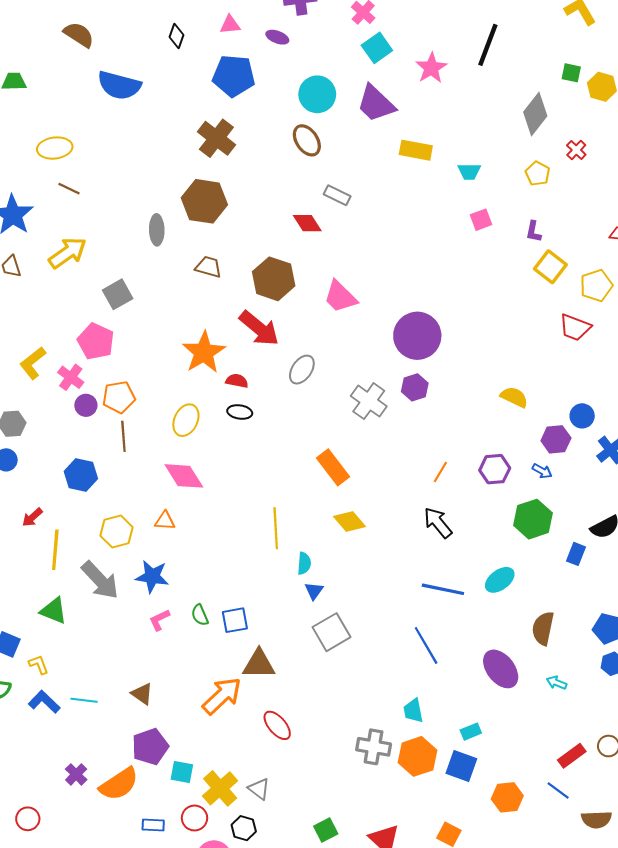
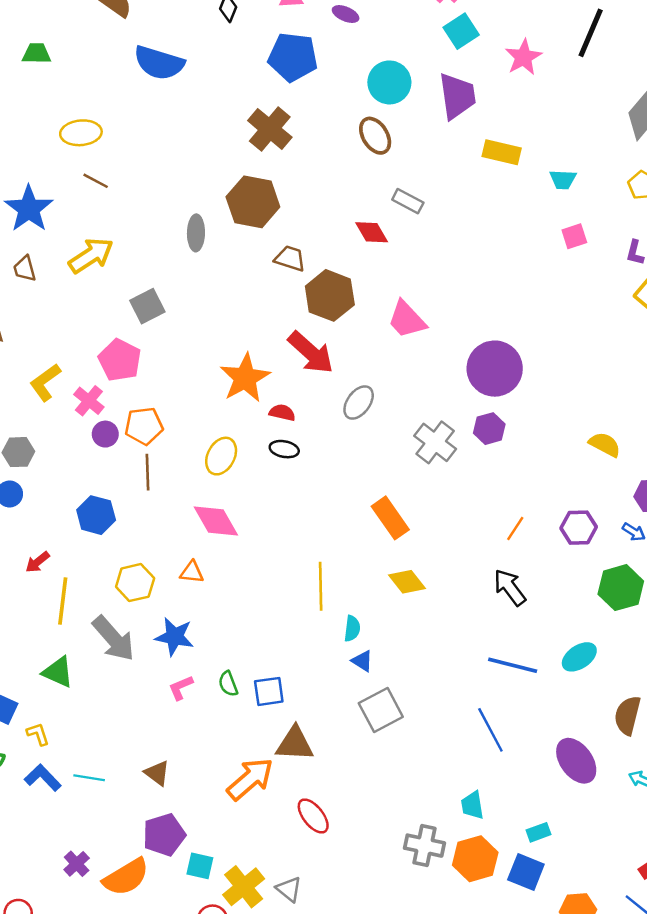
purple trapezoid: (376, 104) -> (457, 96), turned -144
brown trapezoid: (208, 267) -> (290, 258), moved
blue triangle: (314, 591) -> (362, 661), turned -36

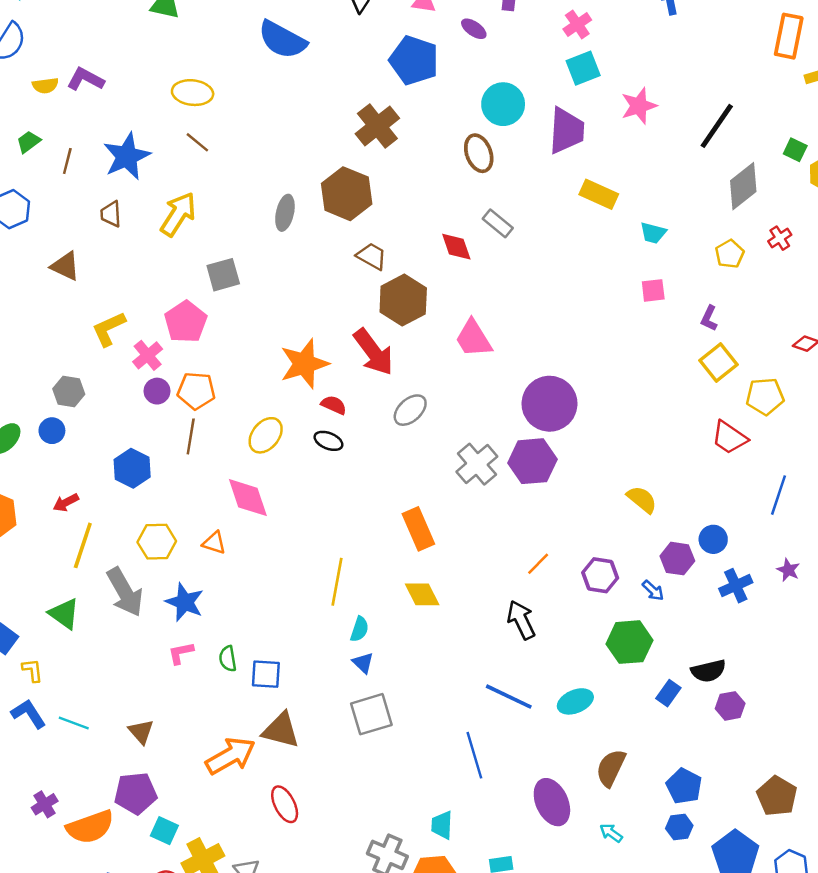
black line: (591, 33) -> (717, 126), moved
yellow arrow: (91, 255) -> (178, 214), turned -36
purple hexagon: (489, 429) -> (532, 461), size x1.5

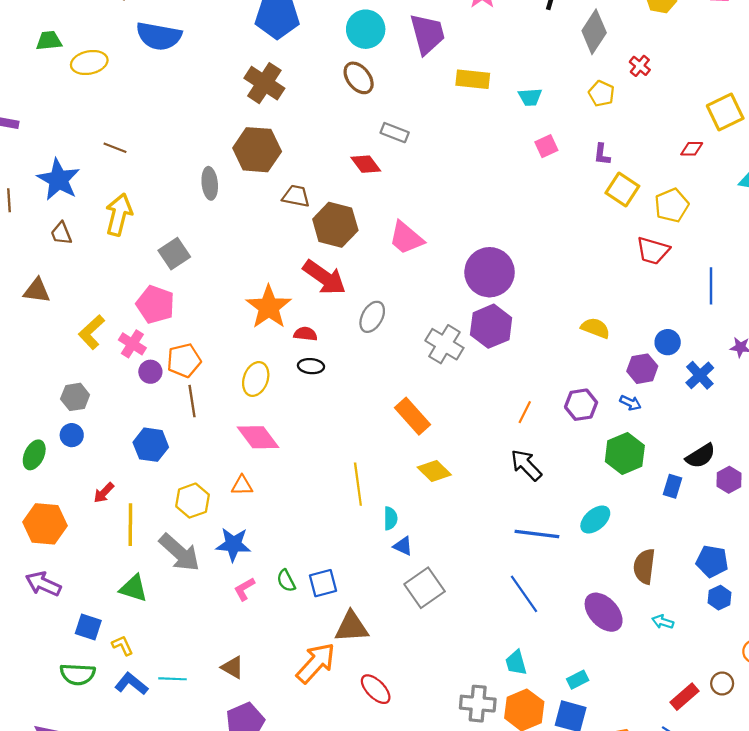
yellow ellipse: (193, 93) -> (89, 63), moved

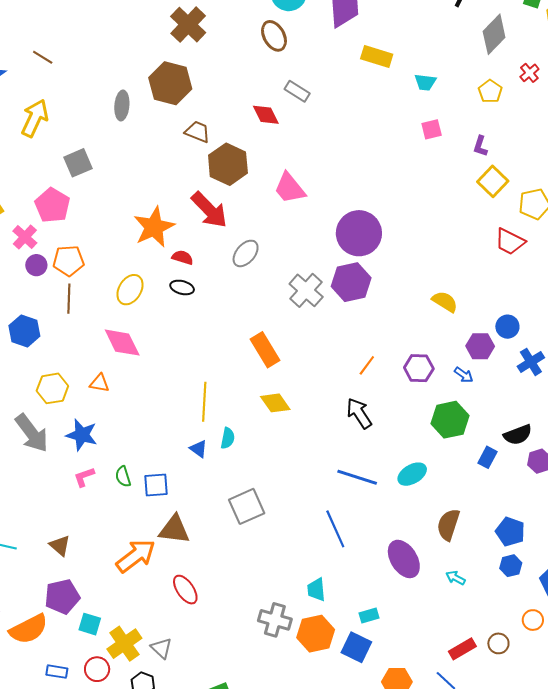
blue triangle: (403, 546) -> (199, 449), moved

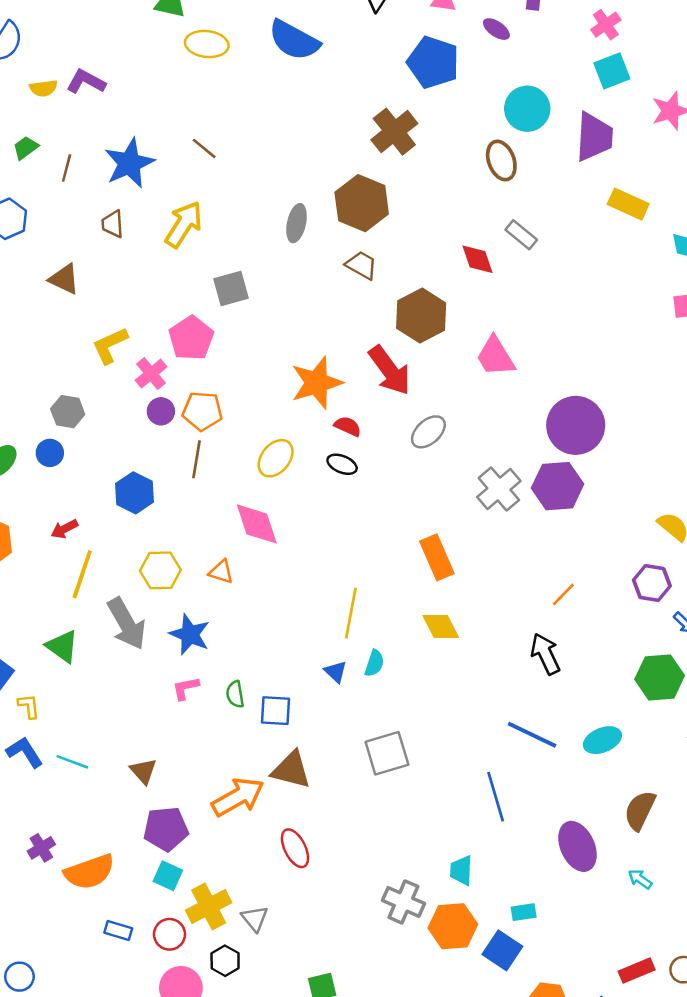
brown trapezoid: (197, 132) -> (361, 265), moved
purple hexagon: (419, 368) -> (652, 583), moved
purple pentagon: (62, 597) -> (166, 829), moved

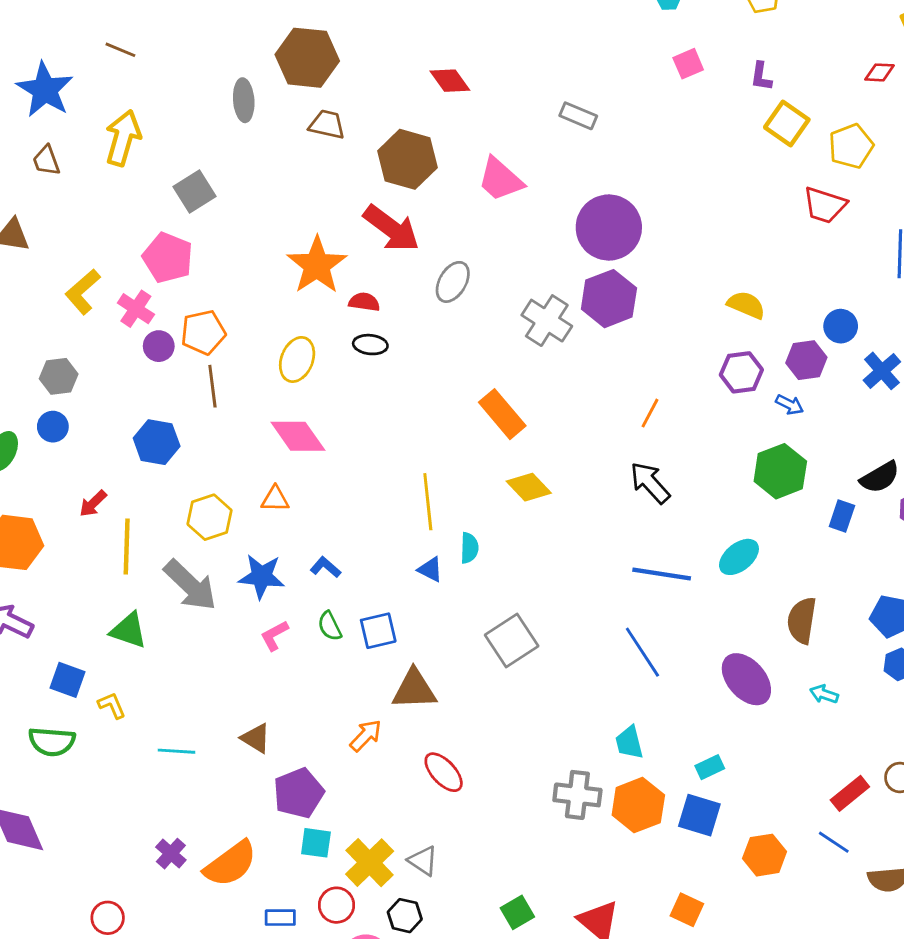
gray rectangle: (521, 235) -> (578, 116), moved
blue L-shape: (25, 752) -> (326, 567), moved, size x0.7
orange arrow: (238, 797) -> (366, 736), size x0.6

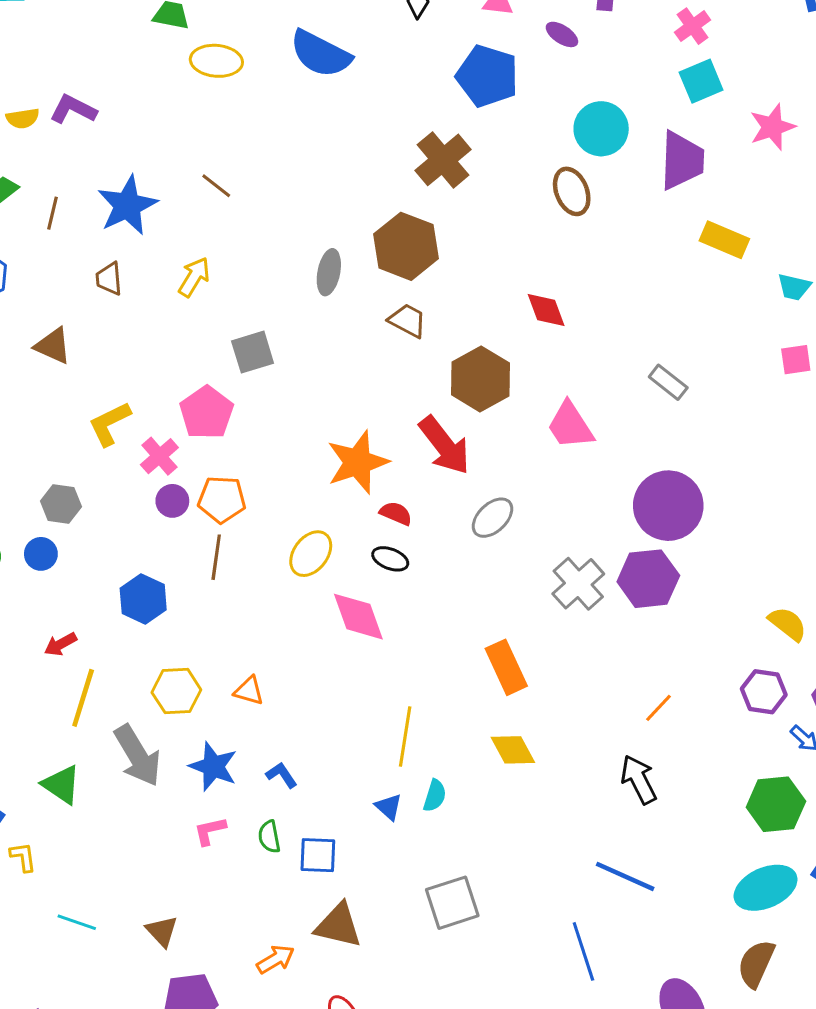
yellow arrow: (123, 138) -> (194, 277), size x0.7
pink diamond: (298, 436) -> (358, 617), moved
cyan ellipse: (739, 557) -> (766, 888), moved, size x1.4

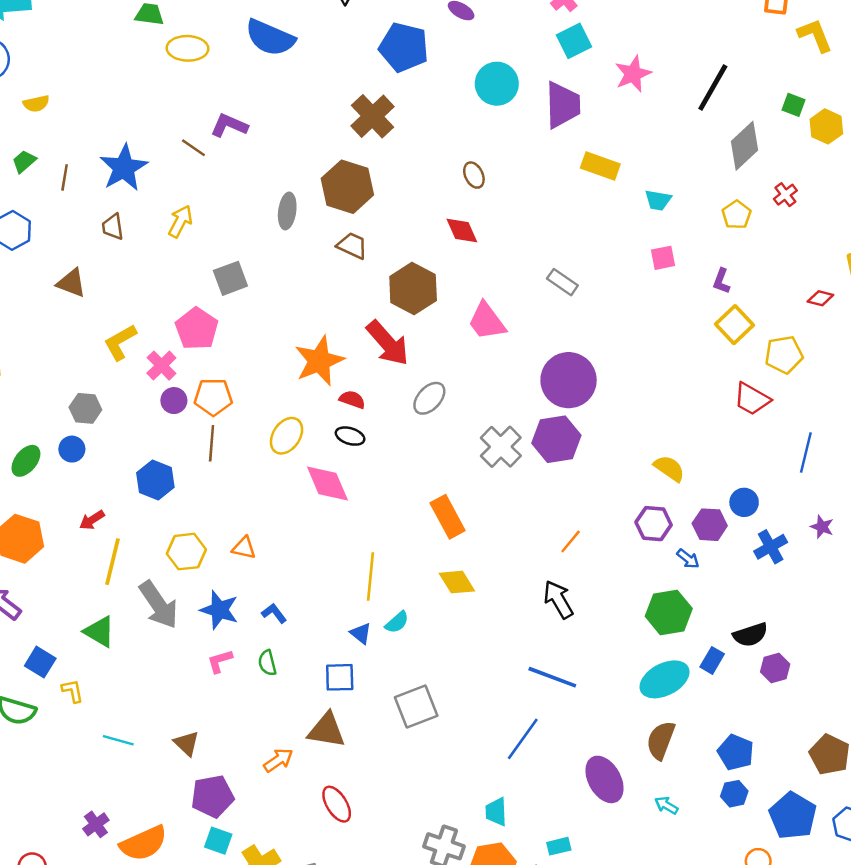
purple L-shape: (73, 109) -> (229, 125), moved
brown ellipse: (572, 191) -> (474, 175), moved, size x0.7
cyan semicircle: (435, 796) -> (397, 622), turned 35
blue square: (318, 855) -> (340, 677), moved
blue line: (583, 951) -> (523, 739), turned 57

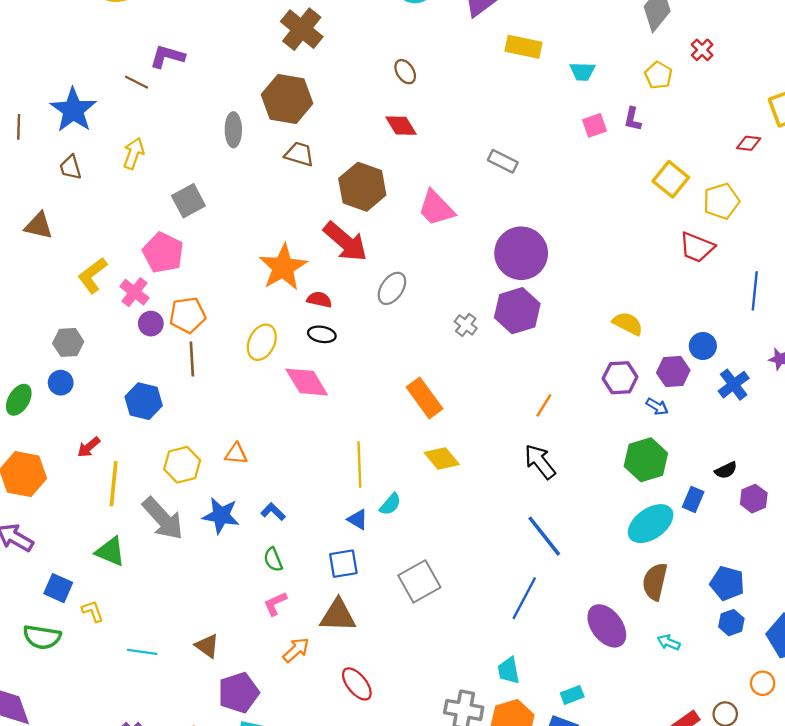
purple L-shape: (721, 281) -> (633, 119), moved
gray cross: (501, 447) -> (466, 325), size x0.6
black semicircle: (750, 635) -> (726, 470), size x0.7
pink L-shape: (220, 661) -> (275, 604), moved
blue line: (552, 677) -> (544, 536), turned 39

